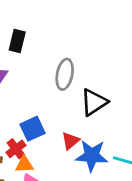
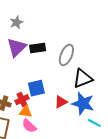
black rectangle: (17, 41) -> (38, 48), moved, turned 56
blue star: (92, 156) -> (83, 104), moved

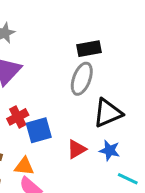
black rectangle: (38, 48) -> (89, 49), moved
red cross: (22, 100) -> (18, 117), moved
blue star: (83, 104) -> (110, 150), size x0.6

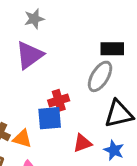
red cross: (18, 117) -> (59, 100), moved
orange triangle: (24, 166) -> (22, 139), moved

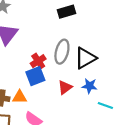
gray ellipse: (100, 76) -> (62, 52), moved

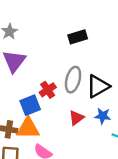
blue square: (35, 76) -> (30, 105), moved
orange triangle: (20, 97) -> (28, 128), size x1.5

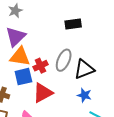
red triangle: (76, 118) -> (43, 93), moved, size x1.5
orange triangle: (28, 128) -> (20, 57), moved

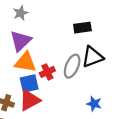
black triangle: (84, 69) -> (92, 57), moved
red triangle: (43, 93) -> (30, 100), moved

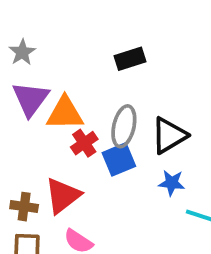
black triangle: (92, 57) -> (169, 135), moved
orange triangle: (25, 62) -> (65, 113), moved
blue square: (29, 84) -> (119, 159), moved

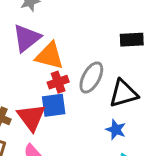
black rectangle: (130, 59) -> (132, 40), moved
blue square: (119, 159) -> (54, 105), moved
red triangle: (63, 196) -> (31, 117), turned -44

